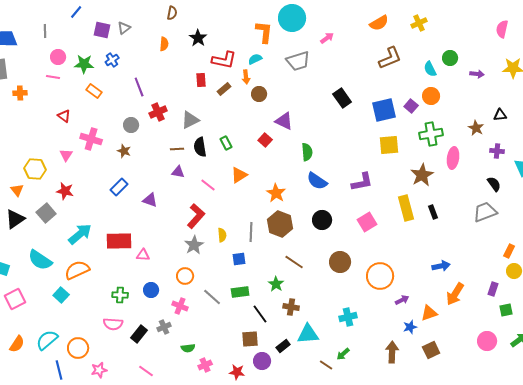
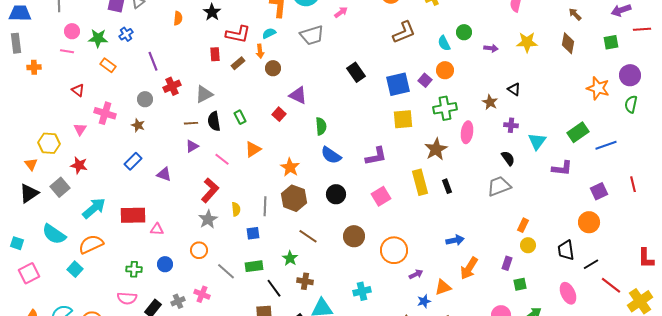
black triangle: (500, 115) -> (514, 89), turned 40
purple triangle: (178, 172) -> (192, 146), turned -40
pink cross: (180, 306) -> (202, 294), moved

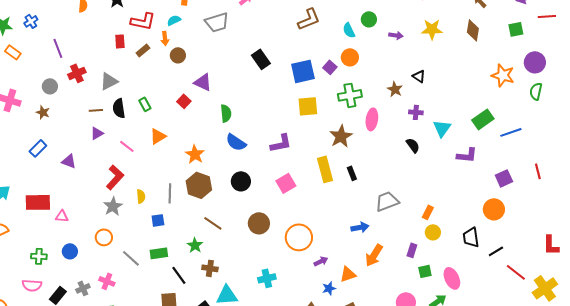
gray trapezoid: (499, 186) -> (387, 201), moved
pink ellipse: (568, 293) -> (452, 278), moved

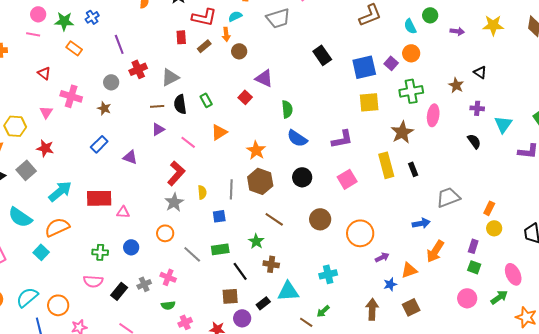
green square: (425, 271) -> (474, 267), moved, turned 32

